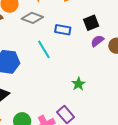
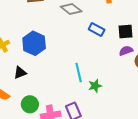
cyan line: (44, 49) -> (79, 73), moved

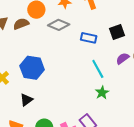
purple semicircle: (126, 51) -> (123, 58), moved
cyan line: (79, 73) -> (98, 69), moved

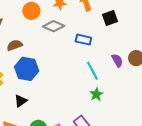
brown semicircle: (21, 24) -> (15, 45), moved
black square: (117, 32) -> (110, 18), moved
purple semicircle: (123, 58) -> (117, 60), turned 96

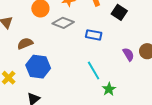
black square: (110, 18) -> (119, 12), turned -35
cyan line: (92, 71) -> (94, 70), moved

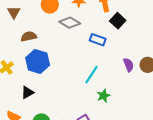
black square: (119, 12) -> (118, 21), moved
cyan line: (94, 70) -> (92, 75), turned 54

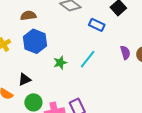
black triangle: (27, 92) -> (25, 80), moved
green star: (103, 96) -> (60, 63), moved

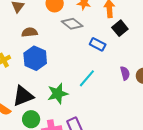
green star: (60, 63) -> (58, 94), moved, size x1.5
black triangle: (25, 80) -> (23, 96), size x1.6

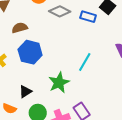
blue rectangle: (98, 44) -> (88, 17), moved
black triangle: (23, 96) -> (25, 92), size x0.6

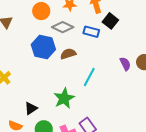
brown semicircle: (20, 28) -> (68, 54), moved
blue hexagon: (30, 52) -> (43, 47), moved

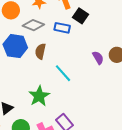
brown semicircle: (68, 54) -> (40, 51), turned -56
cyan line: (89, 77) -> (63, 73), turned -66

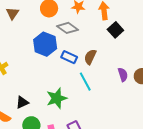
blue rectangle: (62, 28) -> (69, 57), moved
brown semicircle: (40, 51) -> (90, 57), moved

